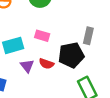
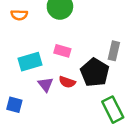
black pentagon: (71, 55) -> (95, 72), turned -30

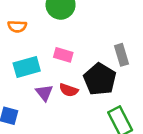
orange semicircle: (19, 15) -> (17, 26), moved
gray rectangle: (114, 51) -> (121, 55), turned -30

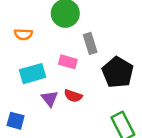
gray rectangle: (121, 55) -> (90, 43), moved
black pentagon: (100, 79) -> (118, 72), moved

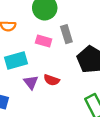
pink rectangle: (68, 62) -> (44, 41), moved

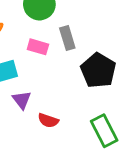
red semicircle: (52, 80) -> (48, 120), moved

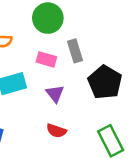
purple triangle: (22, 100) -> (55, 94), moved

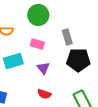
gray rectangle: (75, 51) -> (67, 37), moved
black pentagon: (105, 82) -> (78, 60), turned -30

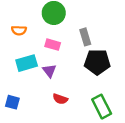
purple triangle: (43, 68) -> (49, 71), moved

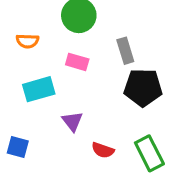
purple triangle: (49, 71) -> (72, 121), moved
red semicircle: (60, 99) -> (103, 150), moved

